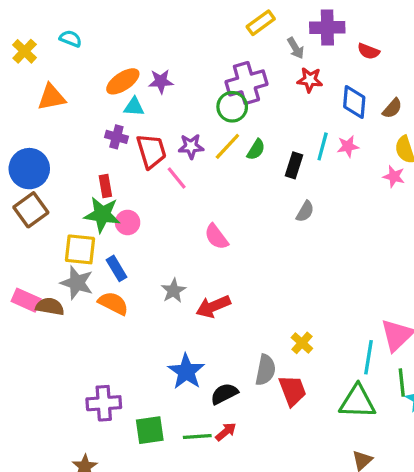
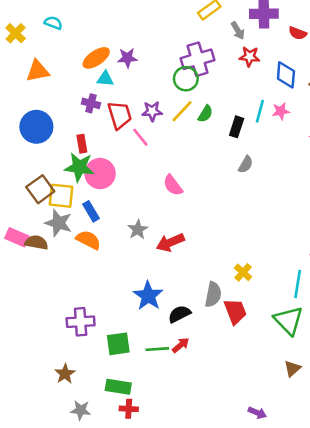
blue circle: (29, 169) -> (36, 127), moved
brown square: (31, 210) -> (40, 189), moved
pink circle: (128, 222) -> (100, 174), size x1.5
green triangle: (357, 402) -> (289, 320), turned 44

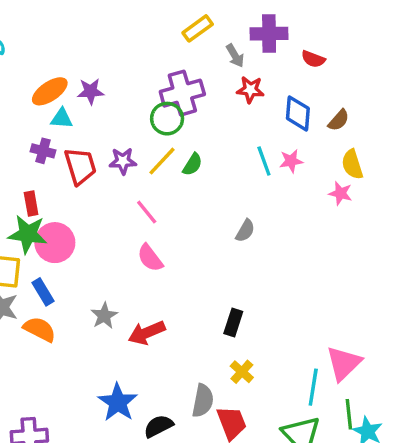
cyan line: (260, 111) -> (264, 161), turned -35
black rectangle: (237, 127) -> (233, 322), moved
pink line: (140, 137) -> (147, 212), moved

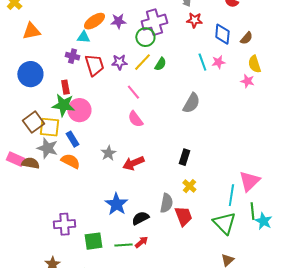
orange ellipse: (50, 91) -> (94, 21), moved
purple star: (91, 91) -> (118, 21), moved
gray semicircle: (245, 231) -> (191, 103), size x1.5

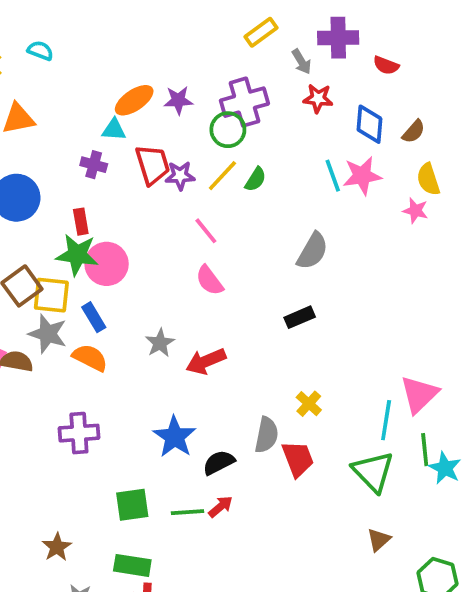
pink star: (218, 62) -> (362, 176), size x1.5
red trapezoid: (94, 65) -> (153, 165), moved
black rectangle: (184, 157) -> (300, 317), moved, turned 49
purple cross: (64, 224) -> (79, 433), moved

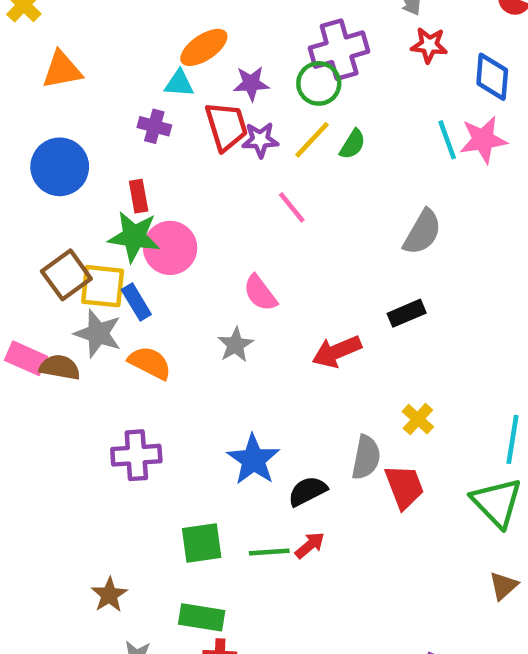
purple star: (178, 100) -> (251, 83), moved
pink semicircle: (210, 280) -> (260, 293), moved
blue rectangle: (94, 317) -> (136, 302), moved
red arrow: (206, 361) -> (337, 352), moved

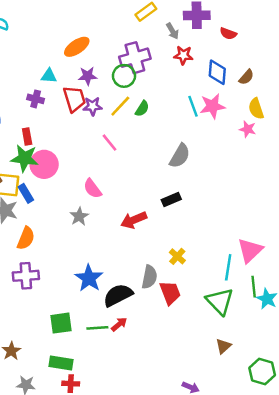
orange ellipse: (204, 47) -> (77, 47), moved
orange semicircle: (150, 363) -> (26, 238), moved, turned 85
black semicircle: (307, 491) -> (118, 295), size x1.4

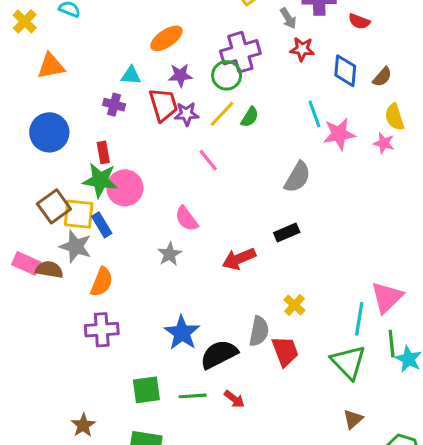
pink star: (212, 106) -> (339, 134), moved
red arrow: (119, 324) -> (234, 399), moved, turned 77

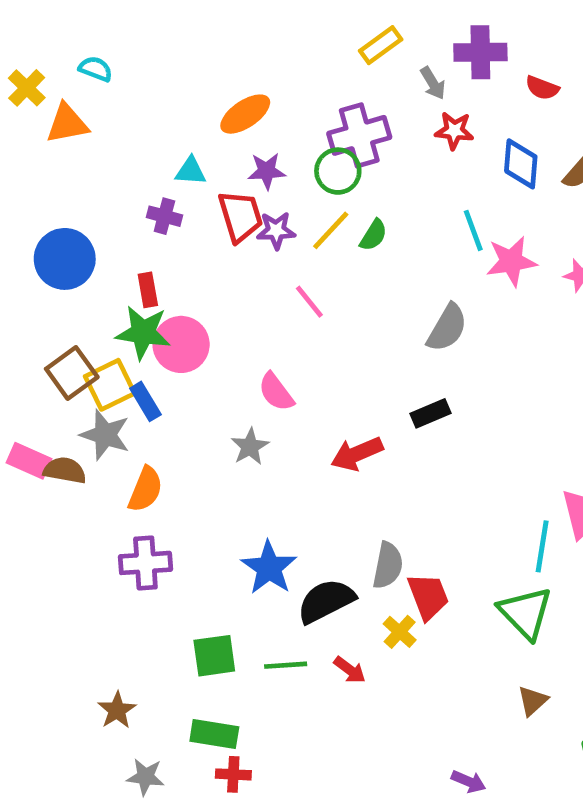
orange triangle: (51, 66) -> (67, 124), moved
yellow square: (79, 214) -> (110, 385), turned -32
yellow cross: (294, 305) -> (400, 632), moved

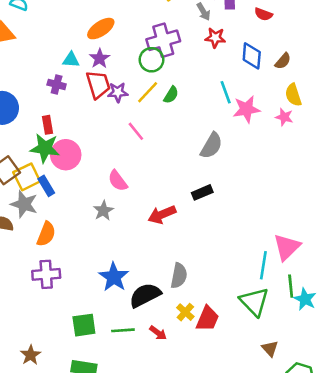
purple star: (267, 171) -> (100, 58), moved, turned -30
red trapezoid: (428, 596) -> (207, 319), moved, turned 44
brown triangle: (533, 701) -> (270, 349), moved, turned -30

